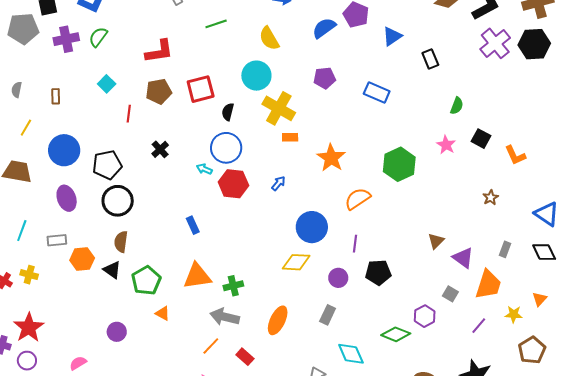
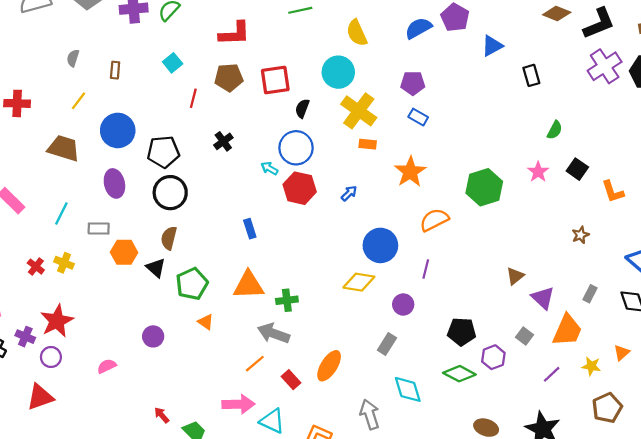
blue rectangle: (377, 92) -> (418, 117), moved, size x0.7
black pentagon: (378, 272) -> (462, 332), moved
orange ellipse: (278, 320) -> (329, 366), moved

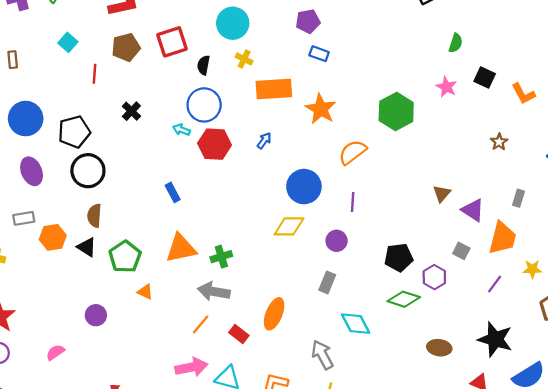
yellow cross: (359, 111) -> (244, 59), moved, size x0.5
orange rectangle: (368, 144) -> (274, 89), size x2.0

